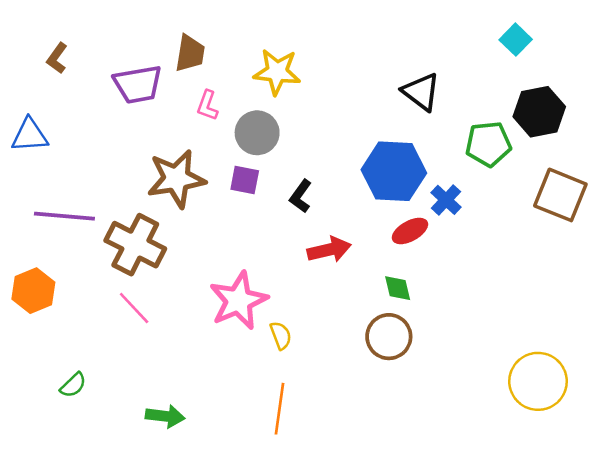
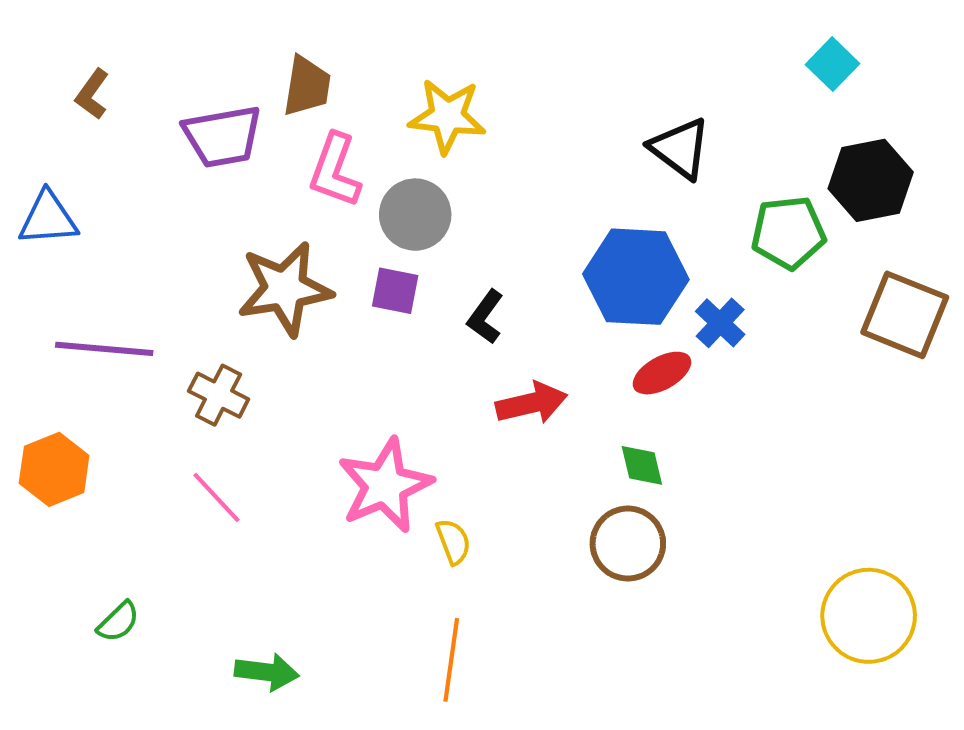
pink L-shape: (207, 105) -> (335, 170), size x1.5
brown cross: (135, 245) -> (219, 395), size x0.6

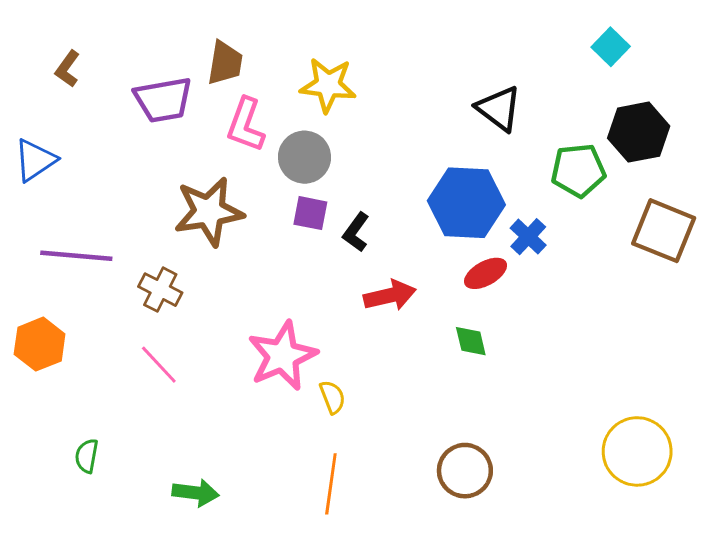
blue triangle: (48, 219) -> (35, 160), turned -30
purple square: (395, 291) -> (310, 213), moved
brown circle: (628, 544) -> (465, 471), moved
green semicircle: (118, 622) -> (87, 456), turned 144

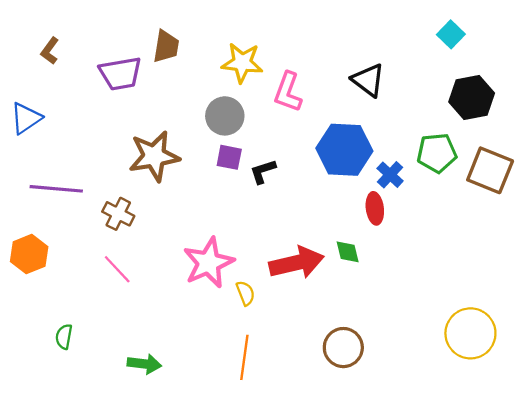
pink L-shape: (246, 125) -> (288, 92), moved
green pentagon: (578, 170) -> (437, 153), moved
black L-shape: (356, 232) -> (263, 171), turned 36
red ellipse: (486, 273) -> (375, 208), moved, turned -68
red arrow: (390, 295) -> (297, 263), moved, size x1.4

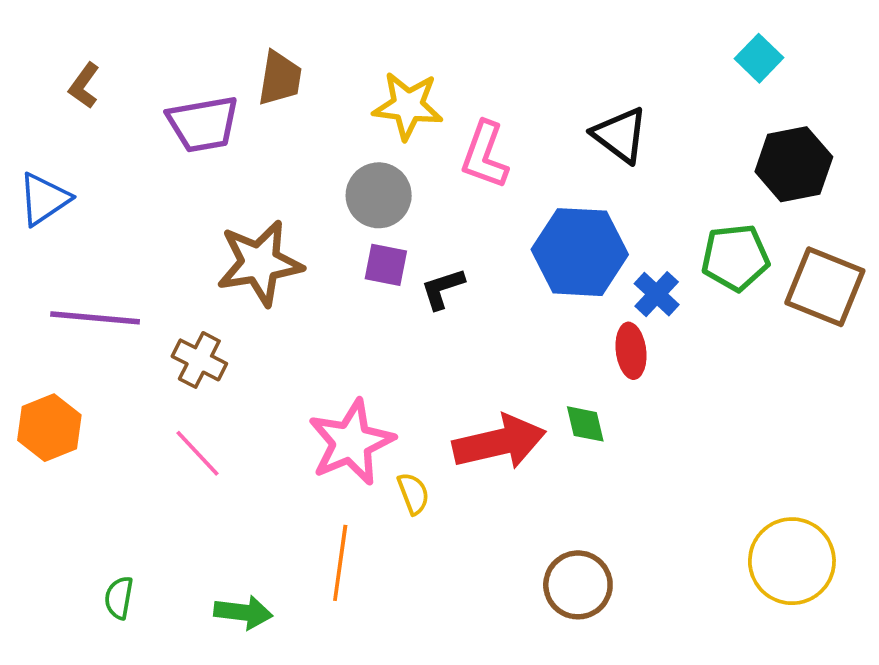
green semicircle: (64, 337) -> (119, 598), moved
orange line: (244, 357) -> (340, 563), moved

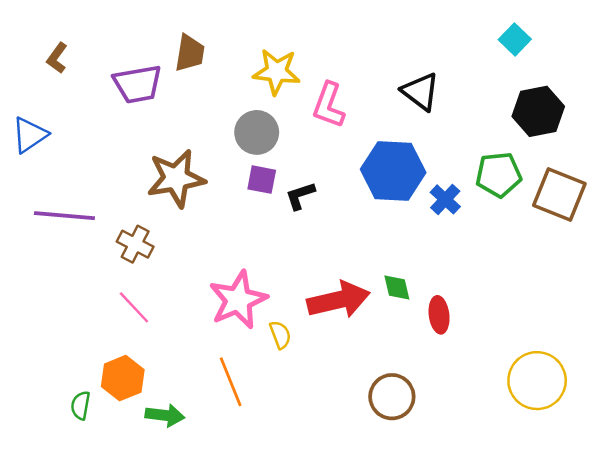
red ellipse: (631, 351) -> (439, 315), moved
orange hexagon: (49, 428) -> (123, 378), moved
orange line: (340, 563) -> (231, 382), turned -30

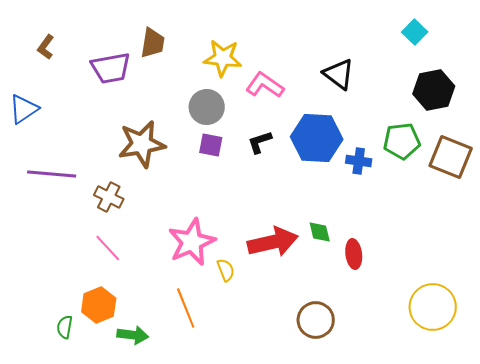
pink L-shape: (329, 105) -> (265, 85), turned 105
black L-shape: (300, 196) -> (260, 142), moved
blue cross: (445, 199) -> (359, 161), turned -35

